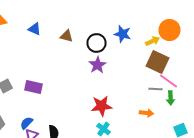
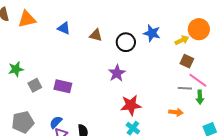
brown square: (158, 62) -> (187, 61), size x0.6
purple star: (98, 65) -> (117, 73), moved

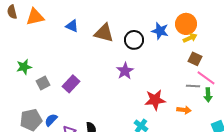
orange circle: (199, 29) -> (186, 24), moved
brown triangle: (96, 35) -> (104, 33), size x1.5
purple rectangle: (63, 86) -> (71, 84), turned -60
red star: (131, 105) -> (155, 100), moved
blue semicircle: (56, 122) -> (51, 120), moved

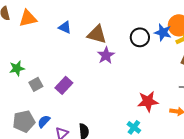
blue star: (160, 31) -> (163, 32), moved
black circle: (134, 40) -> (140, 37), moved
purple star: (125, 71) -> (106, 55), moved

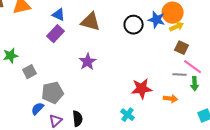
purple star: (106, 55) -> (88, 62), moved
purple rectangle: (64, 85) -> (56, 34), moved
gray pentagon: (24, 121) -> (53, 93), moved

